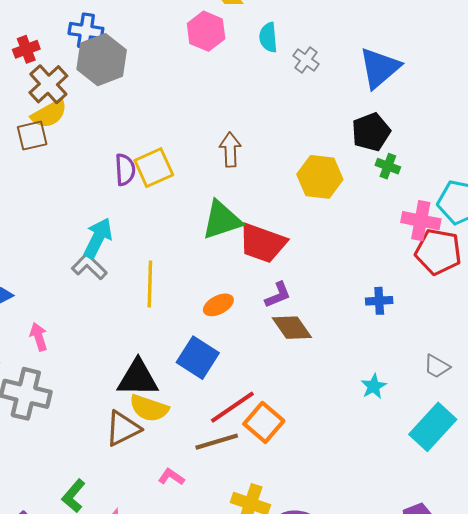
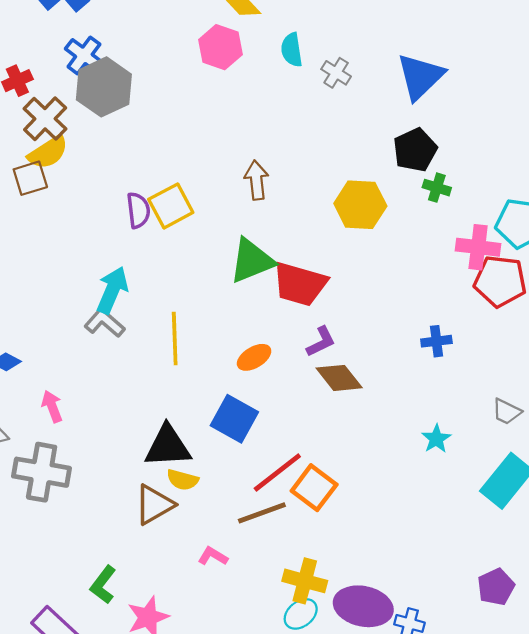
blue cross: (86, 31) -> (84, 55), turned 32
yellow semicircle: (149, 408) -> (183, 480), size x0.7

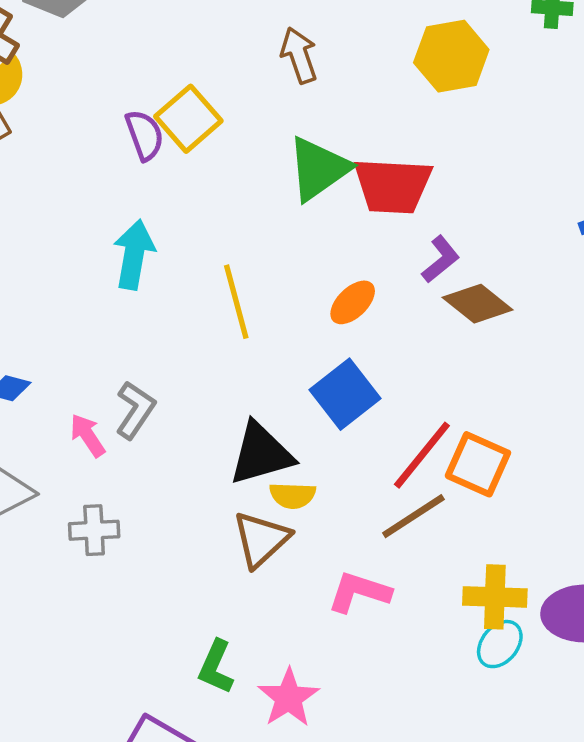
gray L-shape: (105, 323) -> (135, 410), moved, turned 96
blue square: (234, 419) -> (345, 394), turned 36
gray cross: (42, 472) -> (94, 530), size x0.6
pink L-shape: (213, 556) -> (359, 592), size x1.5

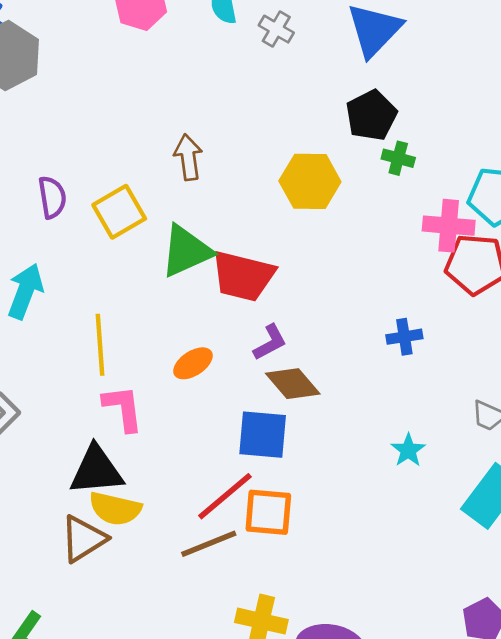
yellow square: (188, 119) -> (119, 212), moved
blue square: (345, 394) -> (263, 435), moved, turned 32
orange square: (478, 464) -> (268, 512), turned -30
yellow semicircle: (293, 495) -> (115, 509), size x1.4
pink L-shape: (359, 592) -> (123, 408), moved, turned 54

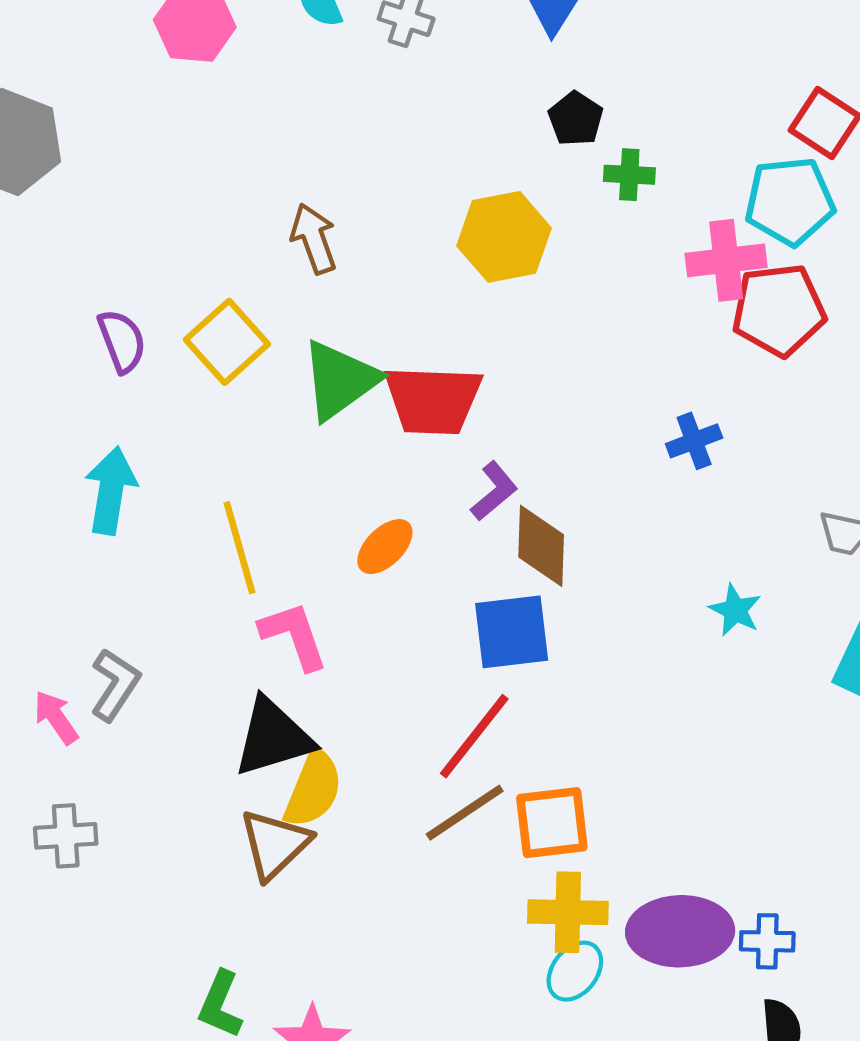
black pentagon: (371, 115) -> (576, 119), size x0.7
brown diamond: (293, 384) -> (541, 546), turned 54
yellow semicircle: (115, 509) -> (313, 789), turned -69
orange square: (268, 512) -> (552, 823), moved

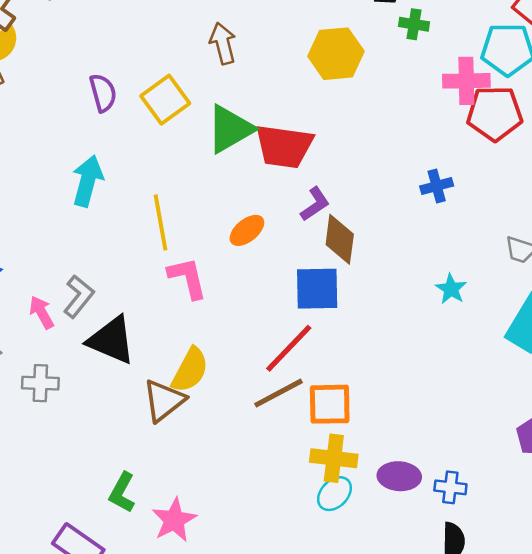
black triangle: (273, 737) -> (111, 340), moved, turned 34
purple ellipse: (680, 931) -> (399, 476), size x0.7

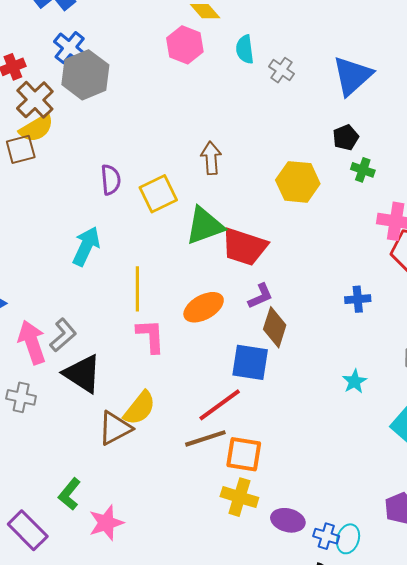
orange ellipse: (247, 230) -> (204, 307), size x1.4
pink arrow: (42, 312) -> (32, 342), size x1.6
cyan ellipse: (334, 494) -> (348, 539), moved, turned -36

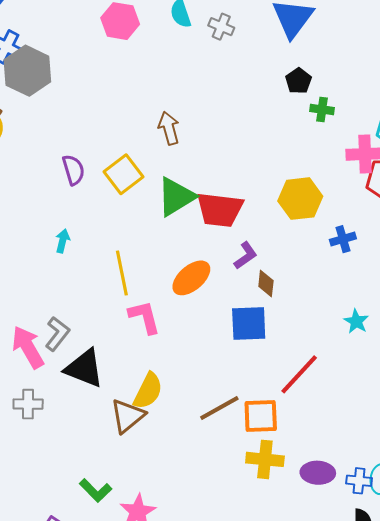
yellow hexagon: (298, 182) -> (300, 199), moved
cyan arrow: (86, 246) -> (63, 241), size x0.6
brown diamond: (275, 327) -> (266, 283), size x0.7
red line: (220, 405) -> (299, 374), moved
green L-shape: (69, 494) -> (96, 490), turned -72

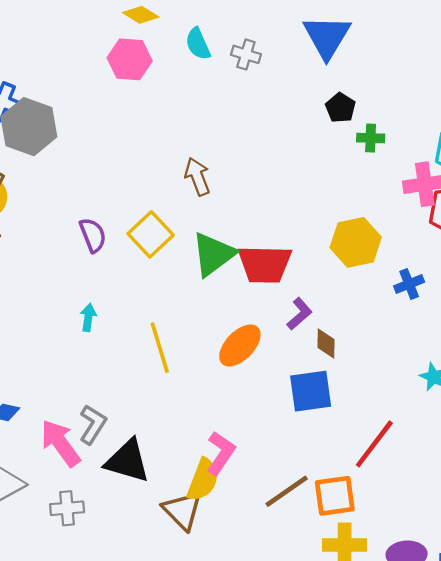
pink L-shape: (144, 317) -> (221, 453), moved, turned 54
brown triangle: (128, 416) -> (182, 511), turned -30

